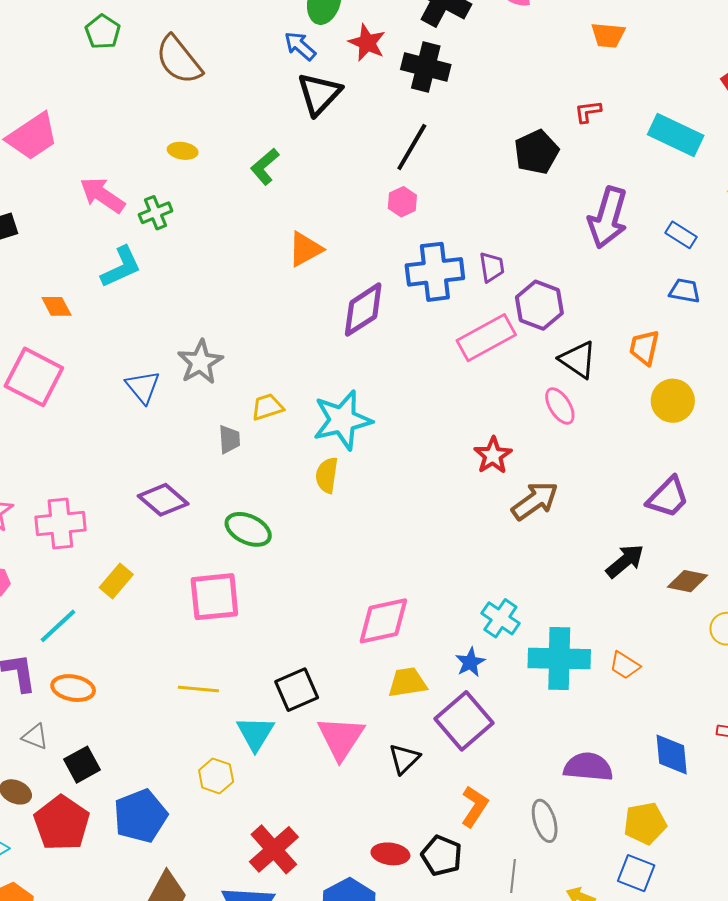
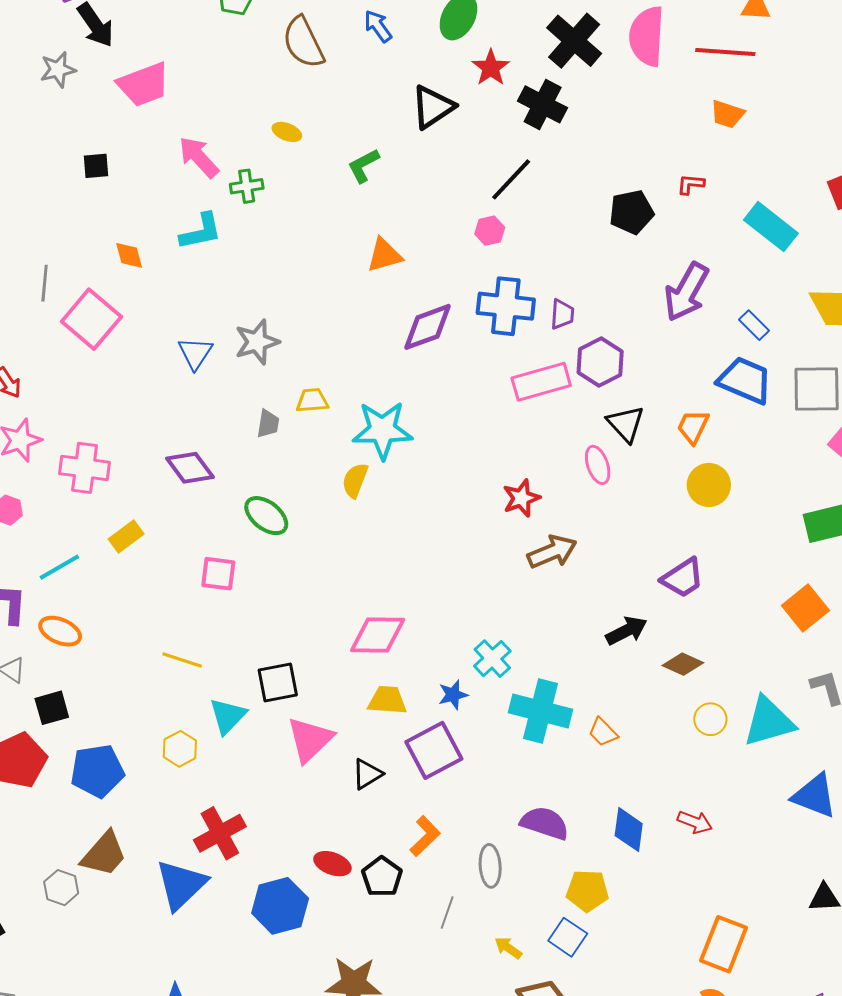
blue arrow: (300, 46) -> (378, 26), moved
blue trapezoid: (685, 291) -> (745, 380), size x1.8
pink square: (214, 597) -> (218, 574), size x0.7

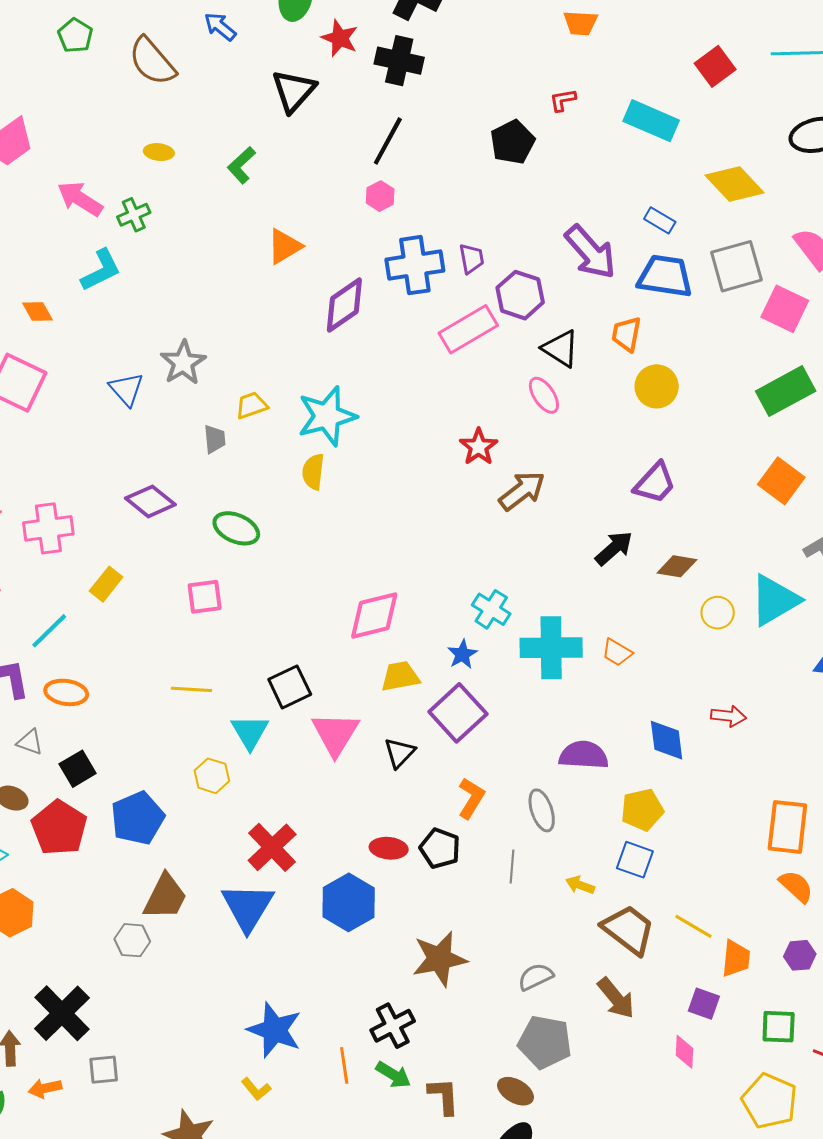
purple arrow: (686, 292) -> (590, 252), moved, turned -56

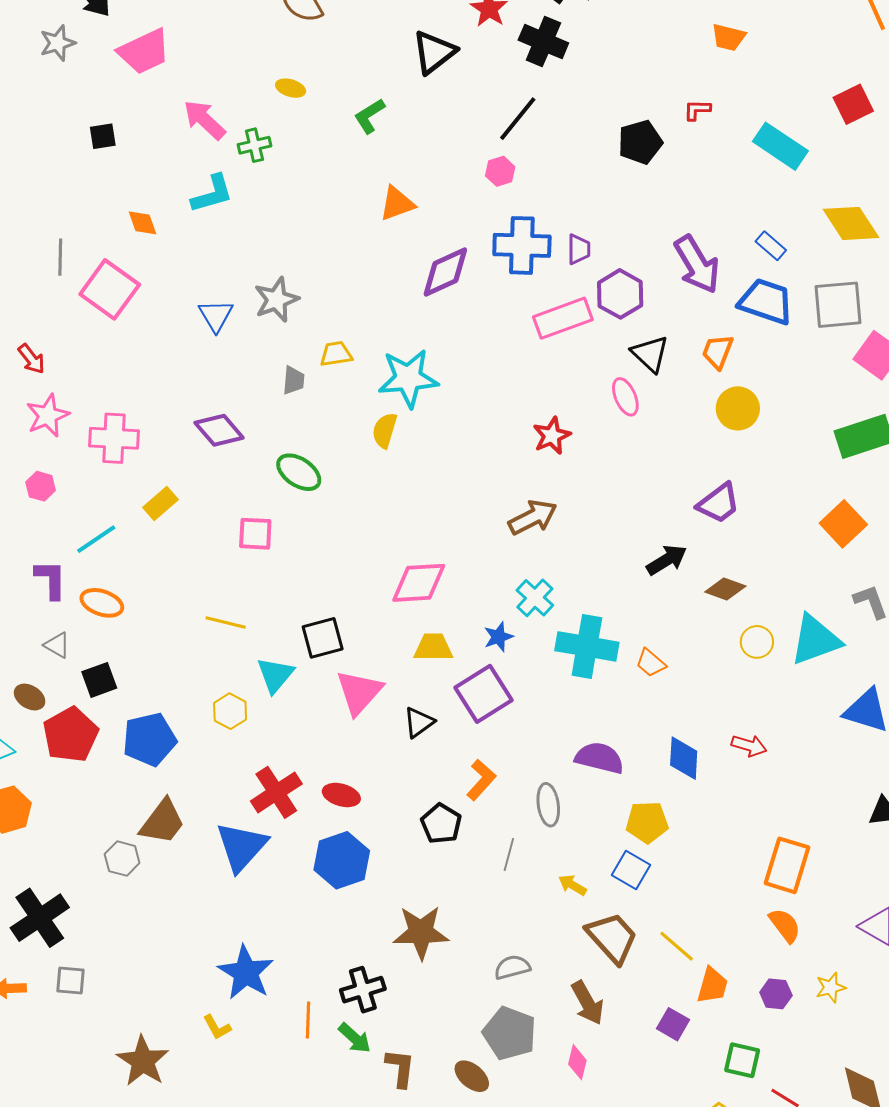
brown arrow: (522, 491) -> (533, 517), moved
red ellipse: (389, 848) -> (341, 795), moved
pink diamond: (685, 1052) -> (577, 1062), moved

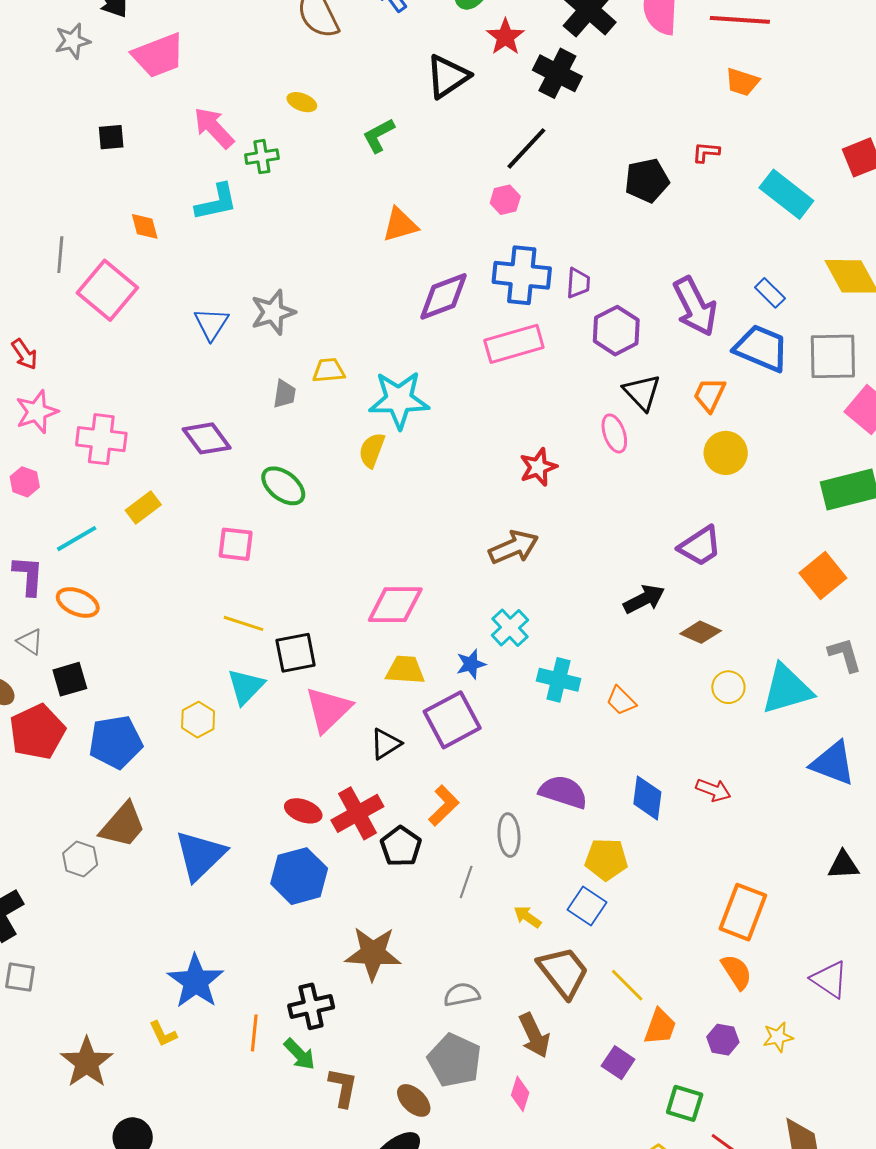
pink rectangle: (563, 318) -> (514, 344), moved
yellow line: (226, 622) -> (243, 623), moved
cyan cross: (587, 646) -> (559, 680), size x0.7
red cross: (276, 792) -> (357, 813), moved

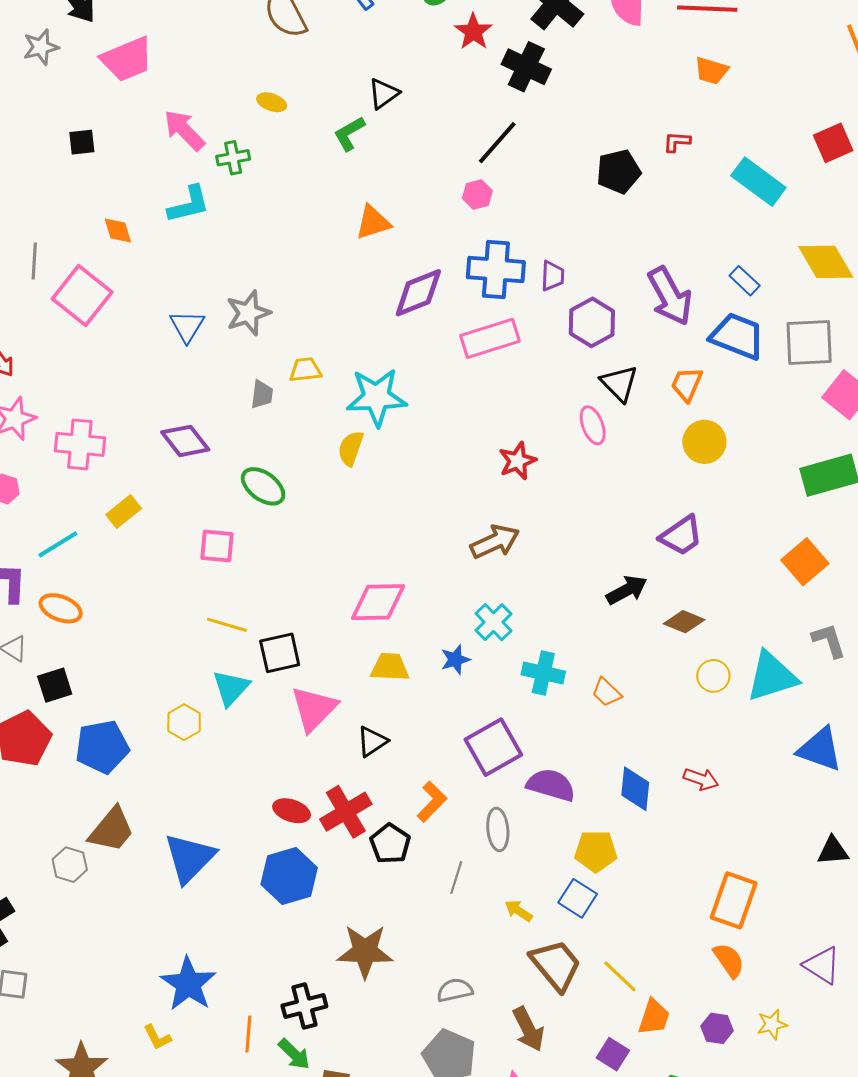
black triangle: (448, 76) -> (384, 94), moved, size x0.7
purple square: (452, 720) -> (493, 747), moved

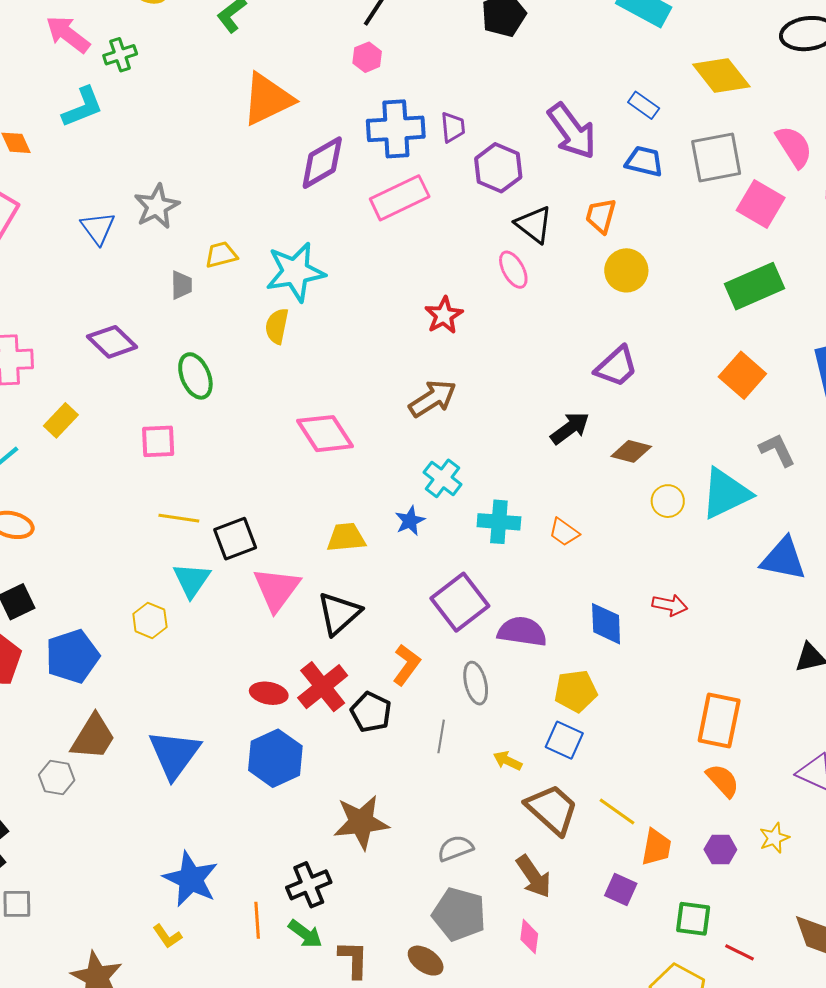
orange triangle: (373, 222) -> (268, 99), size x1.5
blue trapezoid: (737, 336) -> (644, 161), size x0.7
green ellipse: (263, 486) -> (195, 376), turned 39
pink diamond: (378, 602) -> (325, 434), moved, turned 66
black triangle: (372, 742) -> (339, 613), size x1.4

